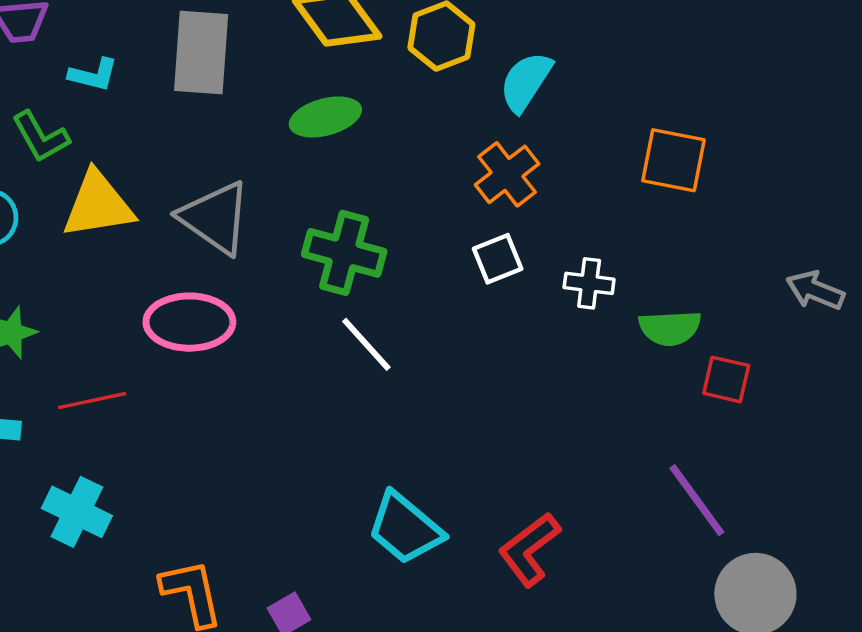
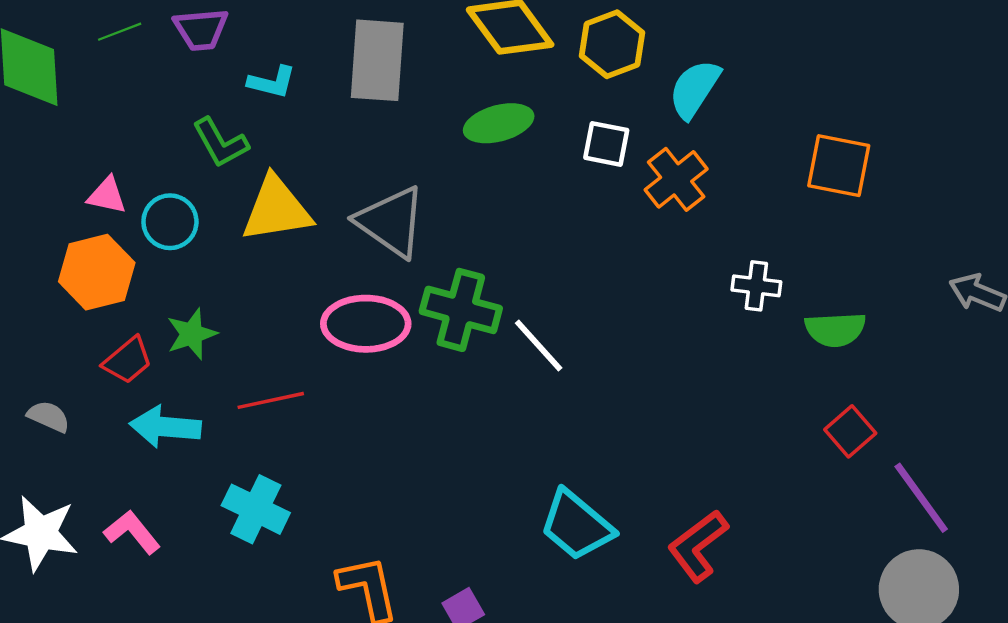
green cross: (344, 253) -> (461, 310), moved
white square: (498, 259) -> (606, 144), moved, turned 33
red square: (726, 379) -> (850, 431), moved, turned 36
purple line: (697, 500) -> (921, 498), moved

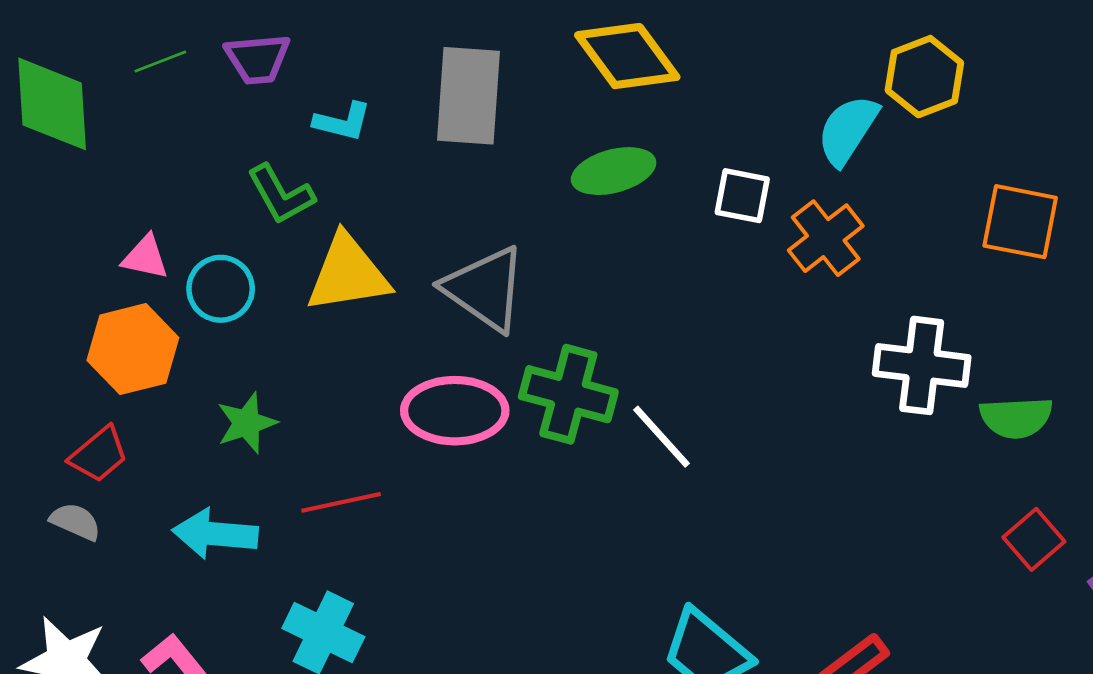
yellow hexagon: (612, 44) -> (924, 77), moved
white cross: (756, 286) -> (922, 365), size x1.6
red trapezoid: (128, 360) -> (99, 454), moved

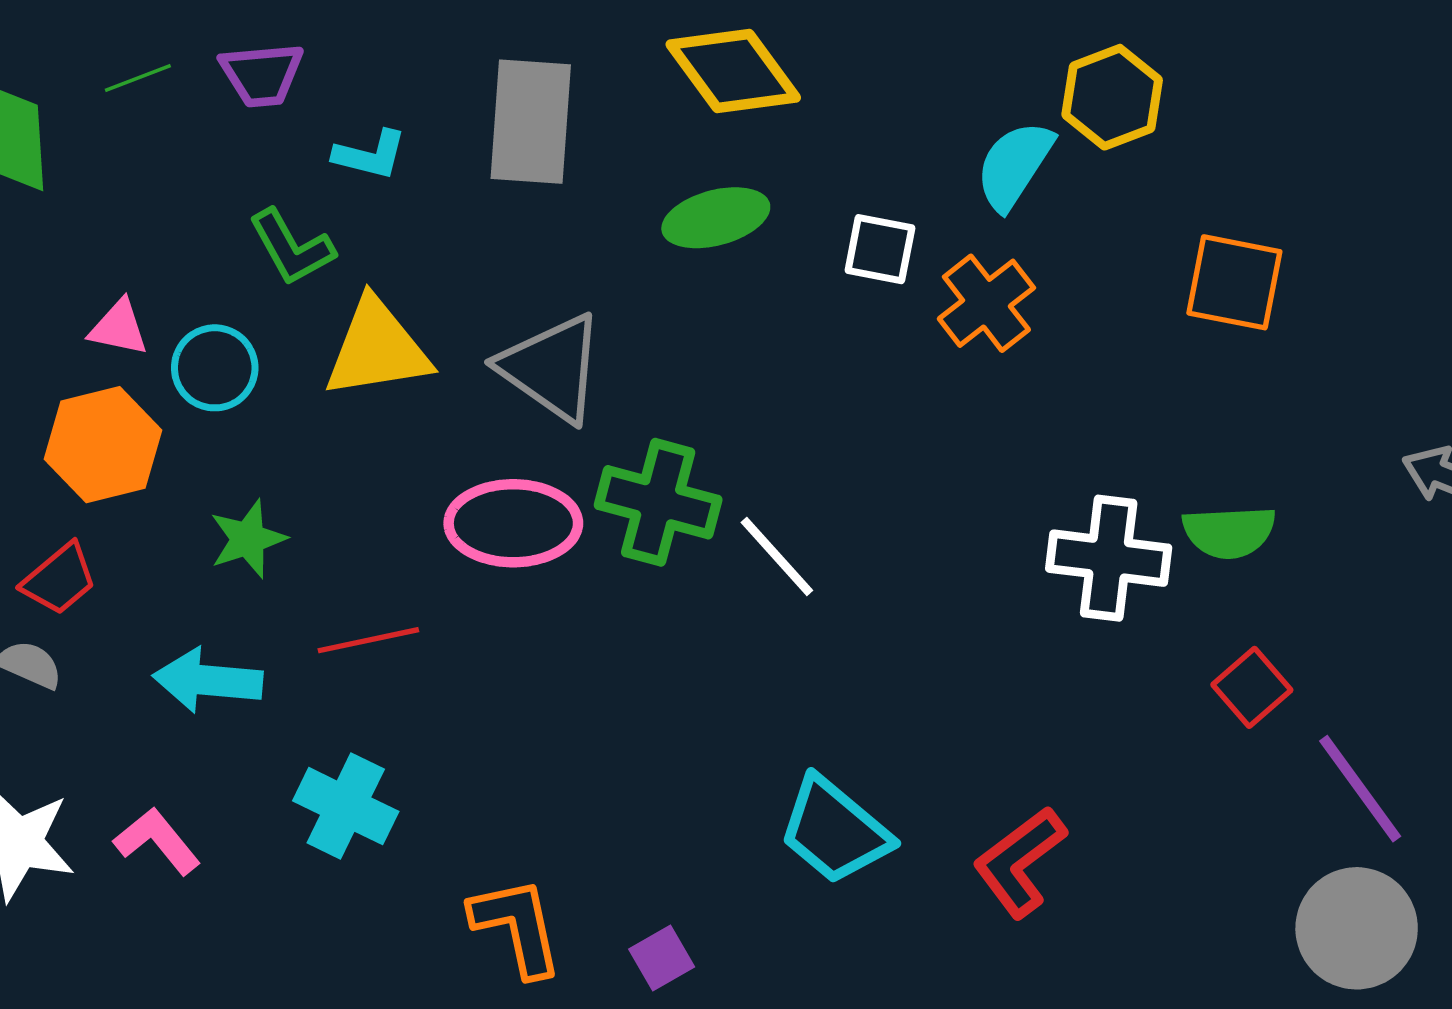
white cross: (922, 365) -> (1109, 558), moved

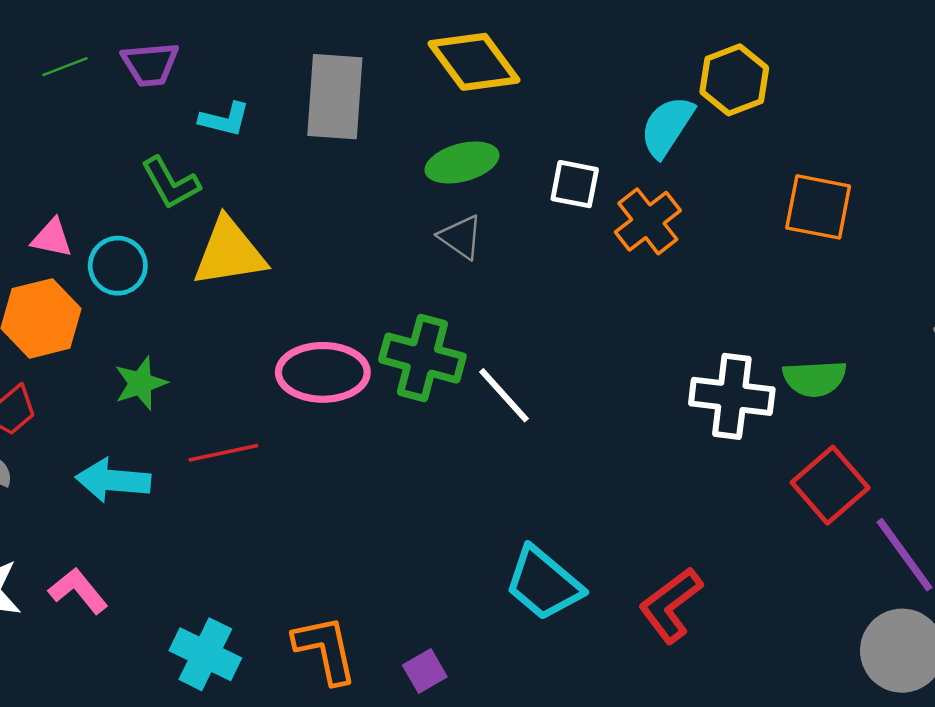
gray triangle: (552, 368) -> (461, 237), moved, size x0.6
red square: (1252, 687) -> (830, 485), size x1.4
cyan cross: (346, 806) -> (205, 654), moved

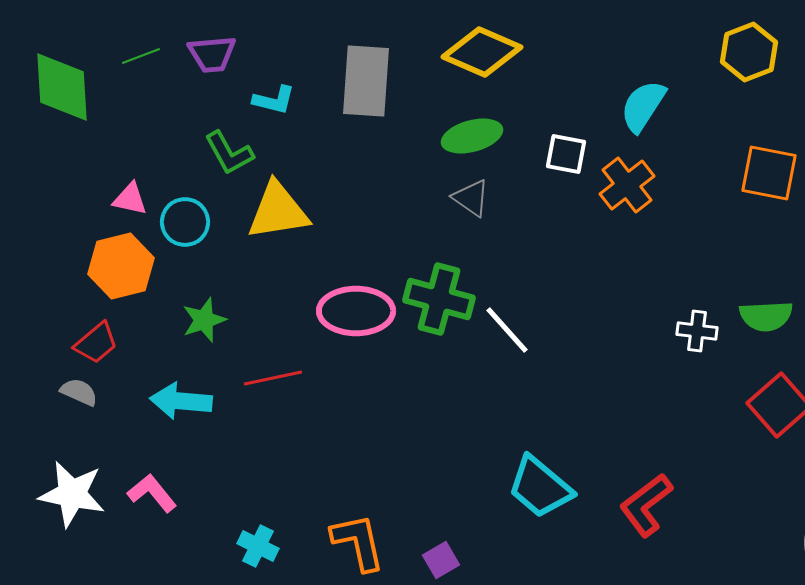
yellow diamond: (474, 62) -> (482, 52), turned -30
yellow hexagon: (734, 80) -> (749, 52), moved
white cross: (732, 396) -> (697, 331), size x0.6
cyan cross: (205, 654) -> (258, 546), size x0.7

